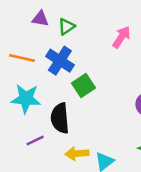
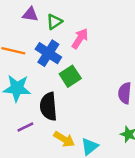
pink arrow: (121, 37) -> (80, 39), moved
yellow arrow: (77, 154) -> (64, 139), turned -145

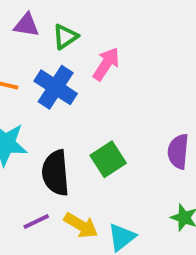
green square: (70, 76) -> (108, 159), moved
purple line: (25, 127) -> (36, 222), moved

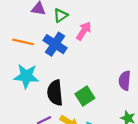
green square: (108, 159) -> (85, 96), moved

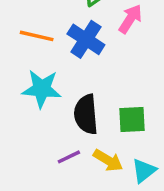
green square: (85, 96) -> (132, 119), turned 30

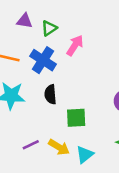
black semicircle: (86, 114) -> (50, 94), moved, size x0.7

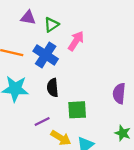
purple line: (31, 145) -> (42, 121), moved

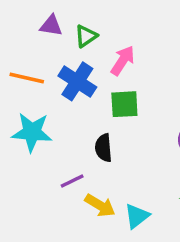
black semicircle: (53, 88) -> (104, 148), moved
green square: (77, 110) -> (124, 104), moved

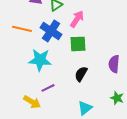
cyan star: (32, 132) -> (40, 60), moved
black semicircle: (104, 148) -> (81, 74), moved, turned 35
yellow arrow: (100, 205) -> (32, 102), moved

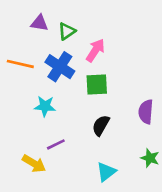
cyan star: (40, 60) -> (45, 106), size x0.7

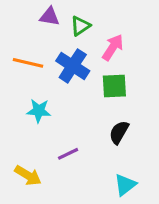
cyan star: (45, 106) -> (39, 111), moved
yellow arrow: (34, 164) -> (28, 175), moved

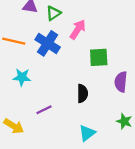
green square: (114, 86) -> (99, 57), moved
black semicircle: (119, 132) -> (82, 93), turned 150

